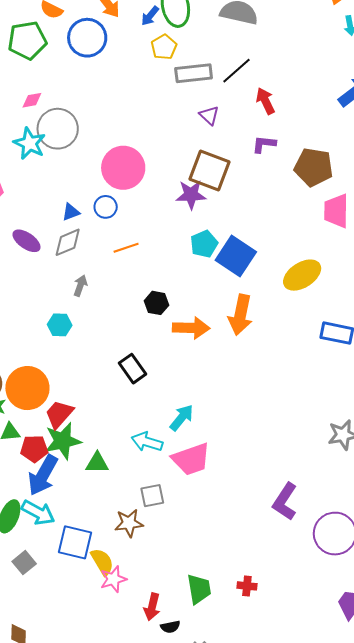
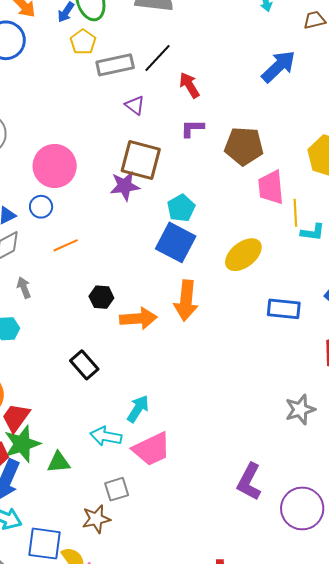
cyan pentagon: (204, 244) -> (181, 208), moved
gray arrow: (80, 286) -> (24, 288), turned -35

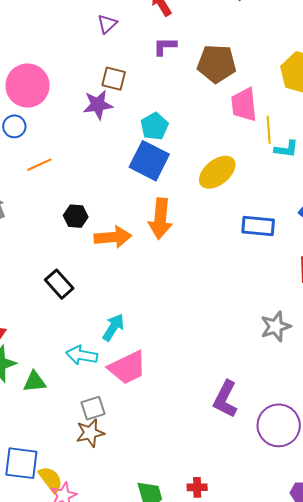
purple triangle: (135, 105) -> (107, 24), turned 40
brown square: (141, 160) -> (114, 79), size x0.6
brown star: (96, 519) -> (90, 433), moved

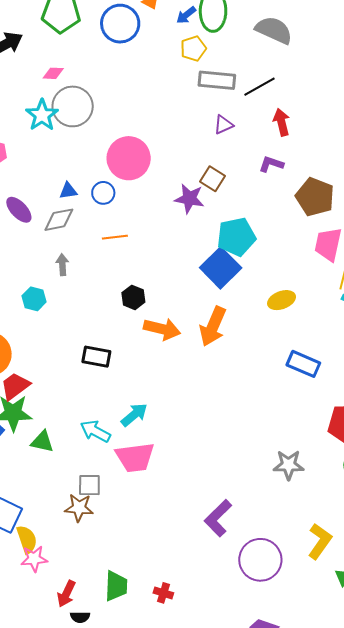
cyan pentagon: (154, 126) -> (236, 237), size x1.4
yellow ellipse: (217, 172) -> (282, 300), size x0.7
black rectangle: (59, 284) -> (96, 357), turned -56

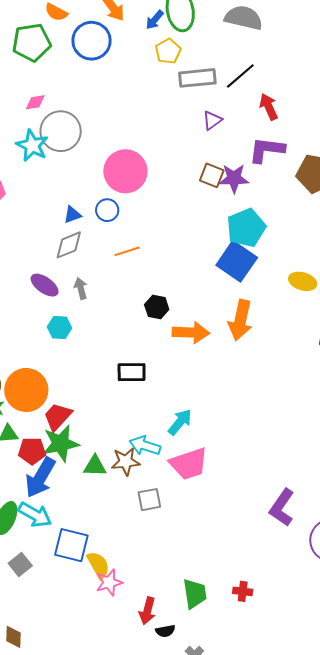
purple L-shape: (271, 164) -> (267, 150), size x1.5
purple star: (189, 199) -> (234, 178), moved
purple ellipse: (19, 210) -> (45, 285), moved
yellow ellipse: (282, 300) -> (303, 281), turned 48
brown star: (79, 508) -> (126, 462), moved

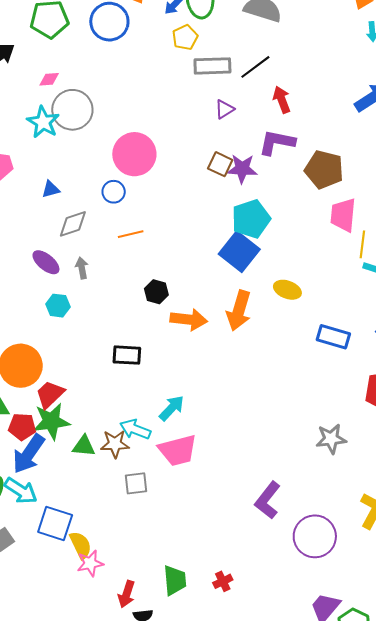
blue triangle: (72, 215) -> (51, 189), moved
yellow ellipse: (303, 281) -> (287, 290), moved
red cross: (243, 591) -> (223, 581), turned -36

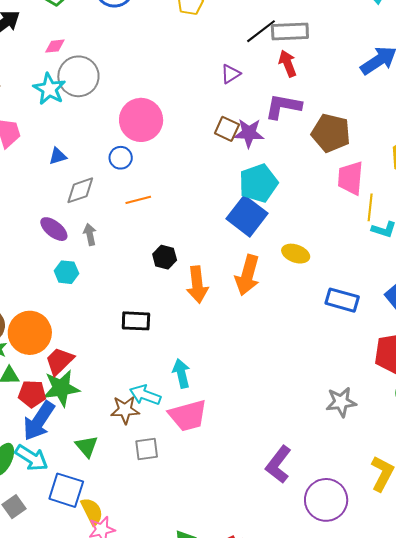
gray rectangle: (212, 66) -> (290, 32), moved
orange arrow: (189, 319) -> (197, 285), turned 78
cyan arrow: (172, 408) -> (181, 373), turned -56
green triangle: (84, 446) -> (87, 446), moved, turned 45

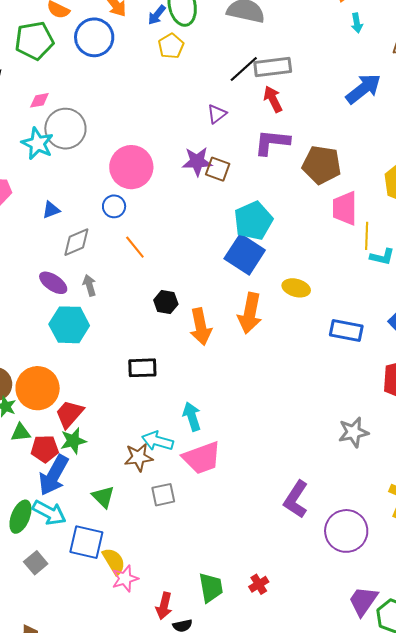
purple star: (249, 133) -> (197, 161), moved
orange line: (138, 200) -> (135, 247), turned 70
cyan hexagon: (66, 272) -> (69, 325), size x1.6
green star: (61, 388) -> (73, 441), size x0.7

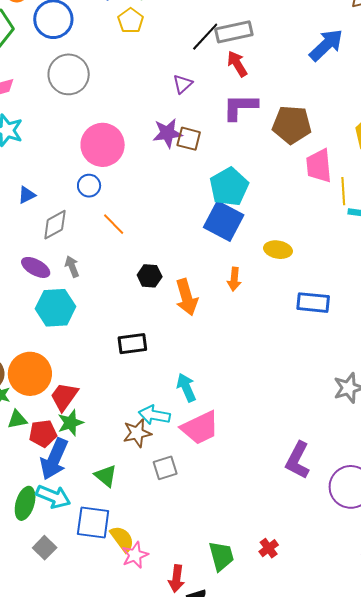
gray circle: (65, 129) -> (69, 74), moved
orange arrow: (250, 313) -> (234, 279), size x0.6
blue rectangle: (346, 330) -> (313, 303), moved

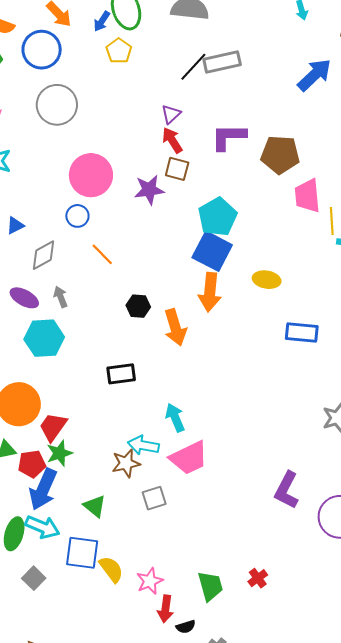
red arrow: (237, 64) -> (172, 140), moved
purple star: (167, 133) -> (149, 190), moved
orange arrow: (234, 279) -> (210, 292), moved, size x1.6
pink star: (135, 555) -> (150, 581), moved

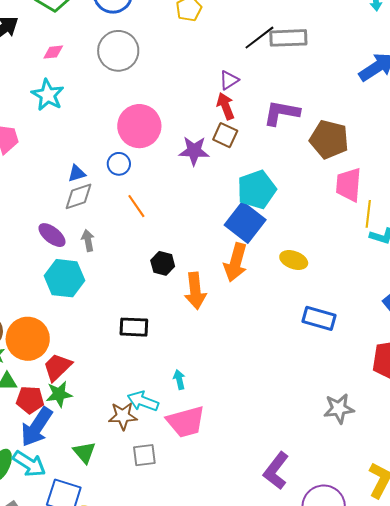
blue triangle: (15, 225) -> (77, 173), moved
cyan arrow: (175, 418) -> (179, 380), size x0.7

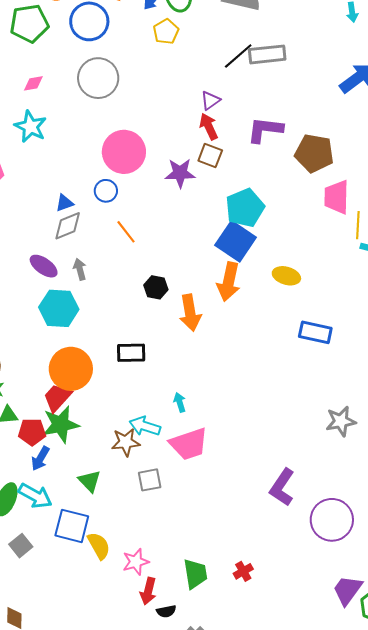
orange circle: (28, 339) -> (71, 369), moved
green star: (59, 394) -> (61, 424), size x1.4
blue arrow: (37, 427) -> (40, 458), size x0.6

